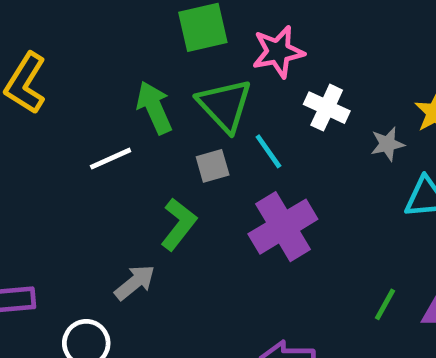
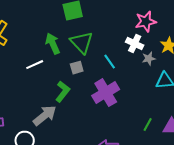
pink star: (278, 52) -> (146, 22), moved
white cross: (327, 108) -> (135, 44), moved
cyan line: (268, 151) -> (110, 62), moved
gray arrow: (135, 282) -> (45, 116), size x1.4

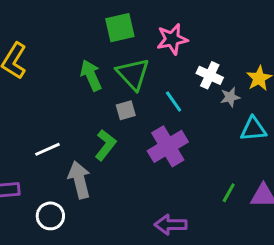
pink star: (146, 22) -> (172, 39), moved
white line: (35, 65) -> (47, 149), moved
gray arrow: (45, 116) -> (79, 180), turned -65

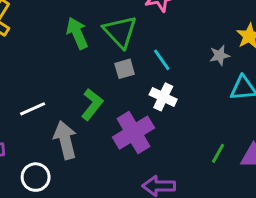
white cross: (210, 75) -> (163, 97), moved
gray square: (126, 110) -> (125, 69), moved
purple cross: (168, 146) -> (134, 133), moved

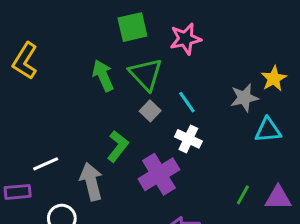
gray star: (220, 55) -> (244, 98), size x1.4
gray square: (125, 69) -> (150, 111), turned -30
white line: (33, 109) -> (46, 164), moved

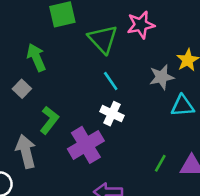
pink star: (185, 39) -> (141, 25), moved
green triangle: (146, 74) -> (103, 39), moved
gray square: (150, 111) -> (22, 89), moved

